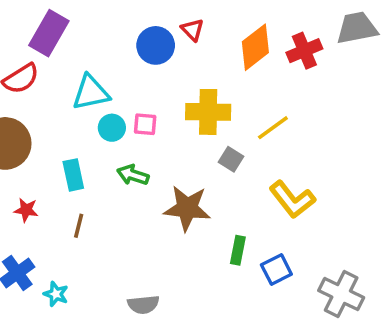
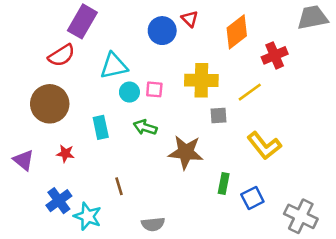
red cross: (304, 51) -> (275, 55), moved
gray square: (231, 159) -> (218, 116), turned -36
brown line: (79, 226) -> (119, 186), moved, turned -30
cyan star: (56, 294) -> (88, 216), size x1.5

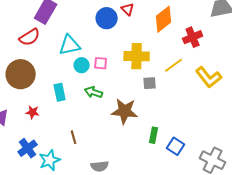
yellow L-shape: (264, 146) -> (209, 77), moved
blue square: (252, 198) -> (176, 146), turned -30
cyan star: (88, 216) -> (50, 160), turned 30

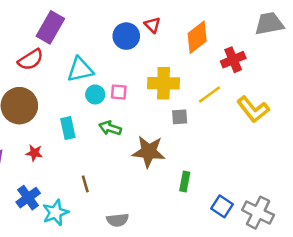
blue square: (176, 146) -> (222, 206), moved

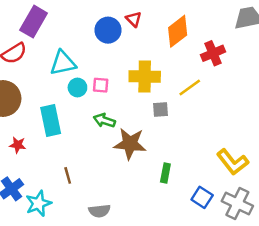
yellow L-shape: (253, 109) -> (233, 162), moved
cyan rectangle: (68, 128) -> (51, 120), size x1.4
green arrow: (110, 128) -> (104, 120), moved

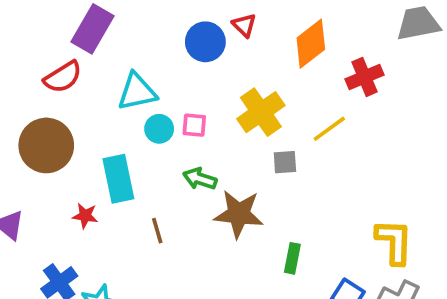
yellow cross: (145, 77) -> (261, 112), turned -36
red star: (18, 145) -> (85, 216), moved
yellow L-shape: (233, 162) -> (394, 242), turned -140
brown line: (68, 175) -> (157, 231), moved

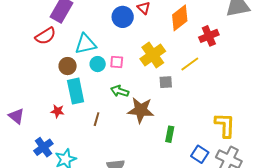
brown circle: (46, 145) -> (68, 66), moved, size x0.6
brown line: (157, 231) -> (97, 119), turned 32

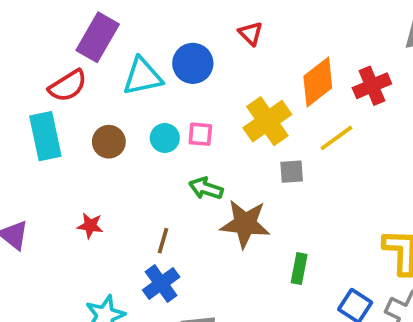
blue circle: (123, 17) -> (193, 63), moved
orange diamond: (180, 18) -> (318, 82), moved
cyan triangle: (86, 44) -> (142, 76), moved
cyan rectangle: (76, 91) -> (45, 136), moved
blue cross: (43, 147) -> (161, 284), moved

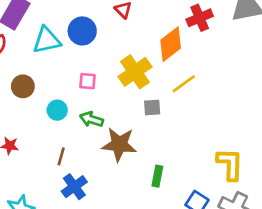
red cross: (372, 86) -> (200, 18), moved
cyan circle: (165, 138) -> (57, 110), moved
blue cross: (161, 284) -> (74, 187), moved

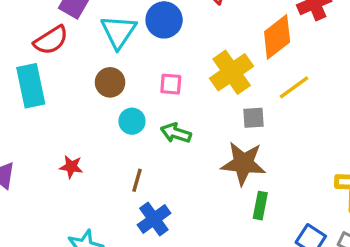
cyan triangle: (47, 40) -> (118, 32), turned -44
brown circle: (23, 86) -> (110, 82), moved
brown star: (119, 144) -> (243, 163), moved

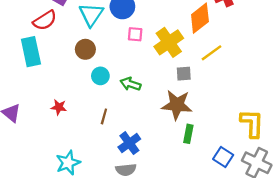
pink square: (171, 84) -> (135, 34), moved
blue cross: (154, 219) -> (129, 143), moved

